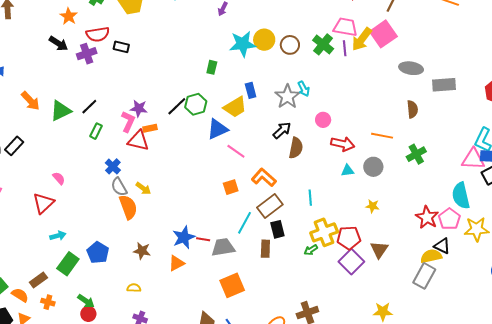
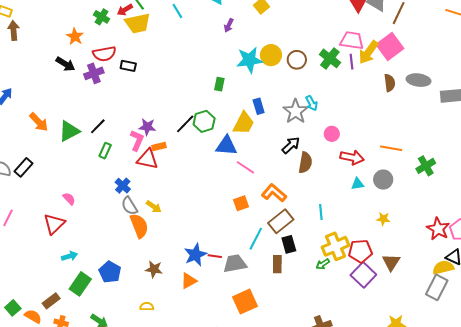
yellow trapezoid: (235, 107) -> (244, 123), turned -30
brown semicircle: (412, 109) -> (390, 83), moved
blue triangle: (217, 129) -> (226, 146), turned 30

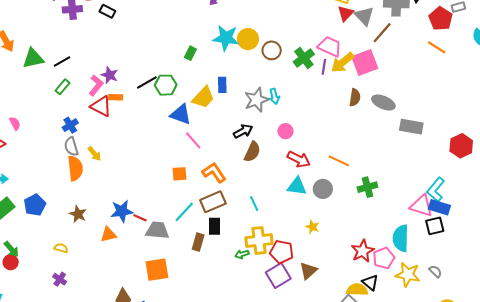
cyan triangle: (358, 184) -> (297, 186), size x1.5
cyan line: (321, 212) -> (254, 204), turned -35

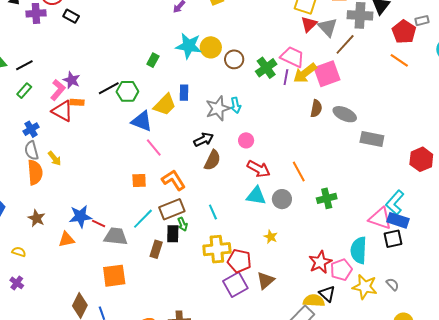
orange line: (339, 161) -> (299, 171), turned 35
green arrow: (242, 254) -> (183, 224), moved, turned -96

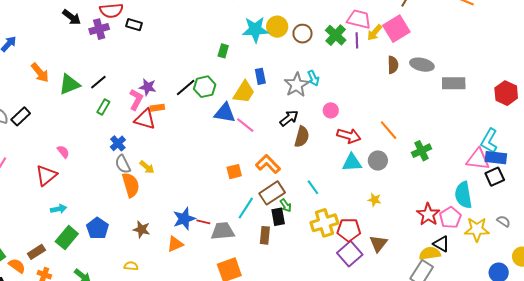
yellow arrow: (305, 73) -> (375, 33), size x0.7
pink line: (154, 147) -> (245, 125), moved

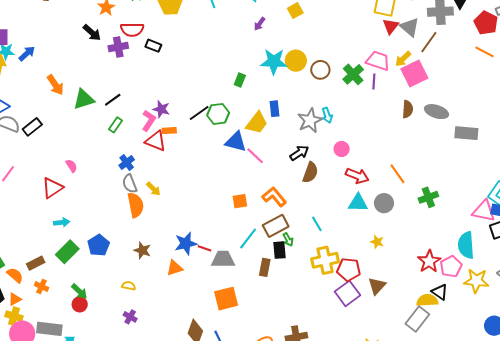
yellow arrow: (375, 33) -> (403, 59), moved

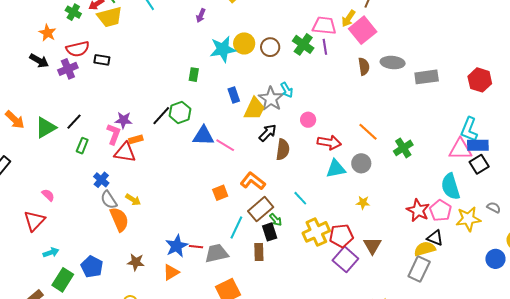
yellow trapezoid: (257, 123) -> (254, 109), moved

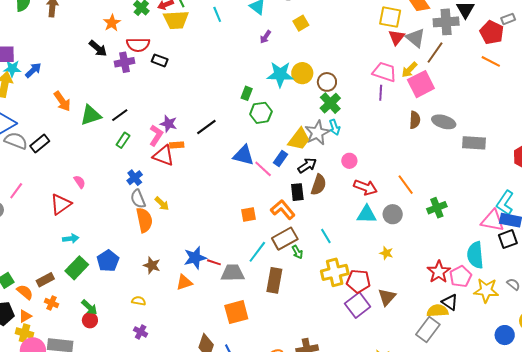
green cross: (303, 44) -> (330, 103), moved
blue rectangle: (234, 95) -> (280, 158), moved, turned 42
green hexagon: (180, 112) -> (261, 113), moved
black rectangle: (270, 232) -> (297, 192), moved
brown rectangle: (259, 252) -> (274, 280), size x1.4

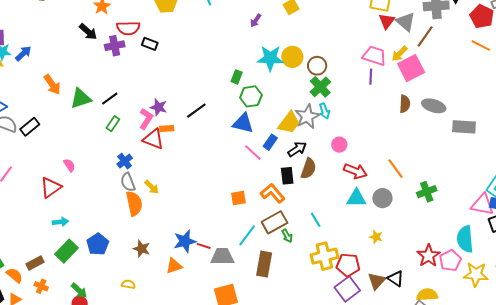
blue triangle: (244, 155) -> (243, 123), moved
black triangle: (450, 302) -> (396, 279), moved

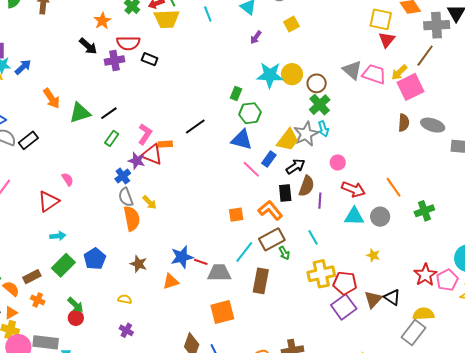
gray triangle: (406, 22) -> (352, 70), moved
purple line: (371, 77) -> (320, 201), moved
purple star: (159, 107) -> (137, 161), moved

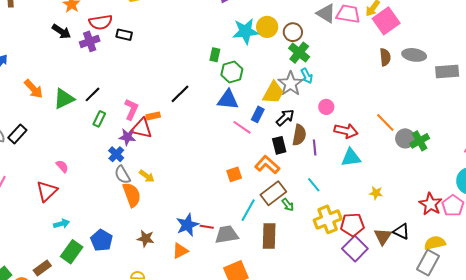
gray circle: (380, 217) -> (405, 138), moved

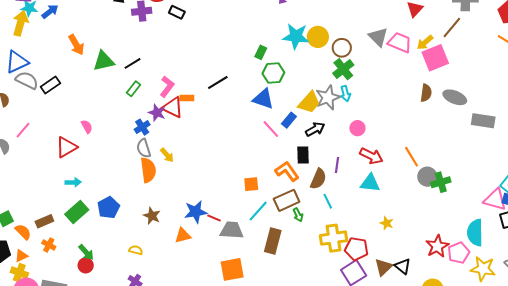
brown semicircle: (299, 135) -> (318, 179), moved
orange square: (234, 174) -> (251, 184), moved

